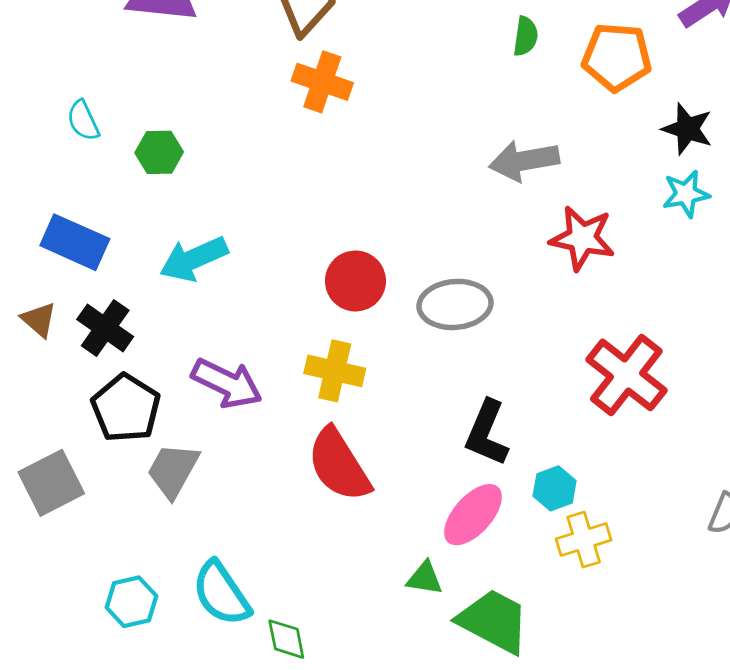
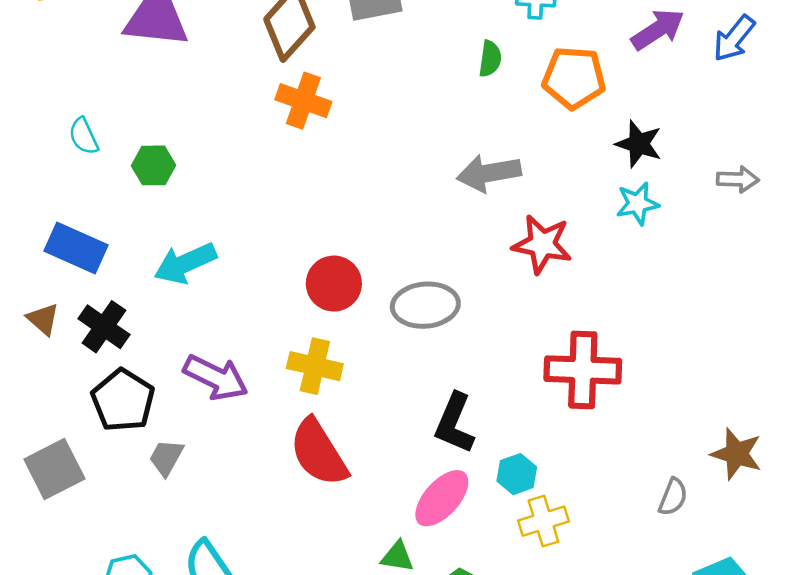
red cross: (626, 375) -> (583, 370), turned -36
gray trapezoid: (173, 470) -> (166, 458), size x0.7

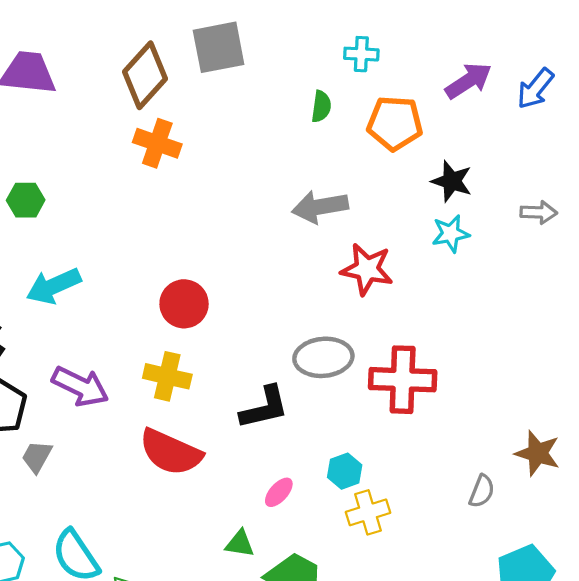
gray ellipse: (425, 305) -> (323, 357), moved
black L-shape: (455, 423) -> (264, 408), moved, turned -126
red semicircle: (319, 452) -> (171, 452), turned -34
pink ellipse: (442, 498) -> (279, 492), size x0.6

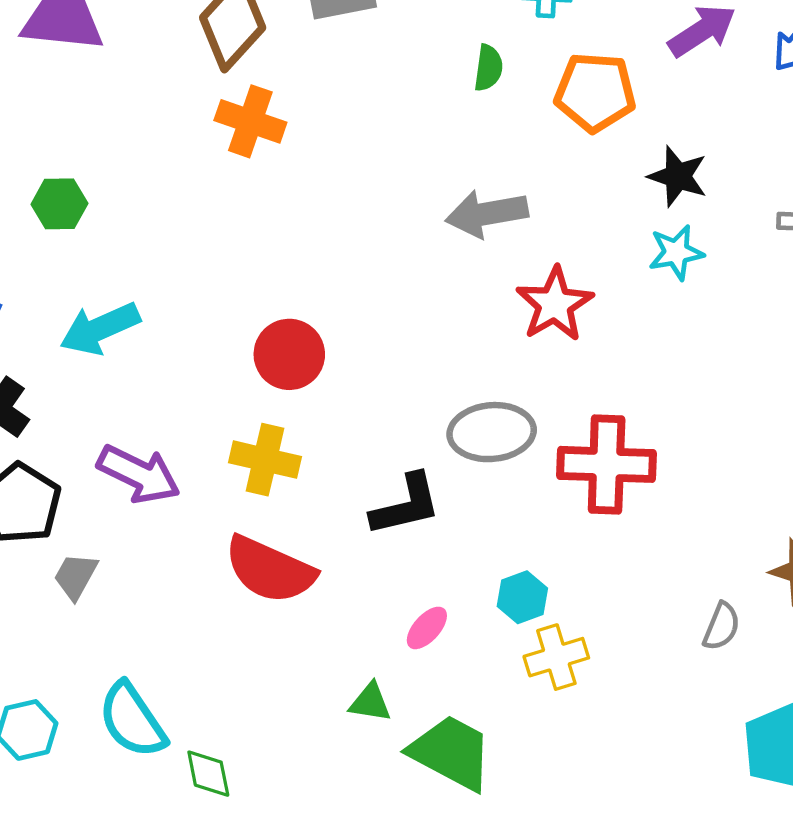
red star: (367, 269) -> (555, 304), turned 30

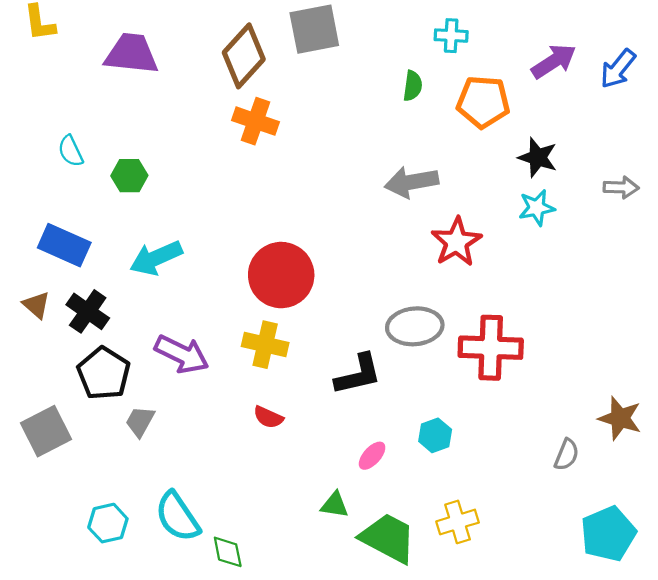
red circle: (289, 354) -> (281, 275), size x1.4
red semicircle: (270, 570) -> (268, 417), size x0.5
yellow cross: (556, 657) -> (458, 522), moved

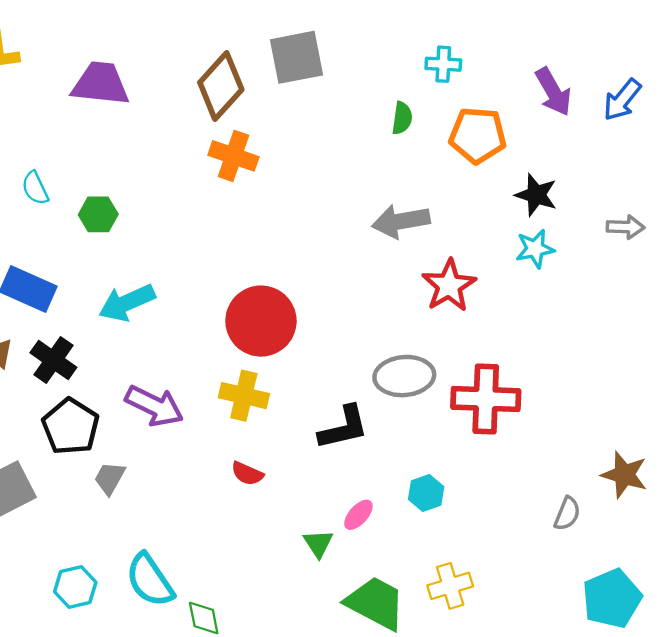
purple arrow: (554, 61) -> (553, 92), turned 93
green triangle: (335, 505) -> (318, 543), moved, turned 48

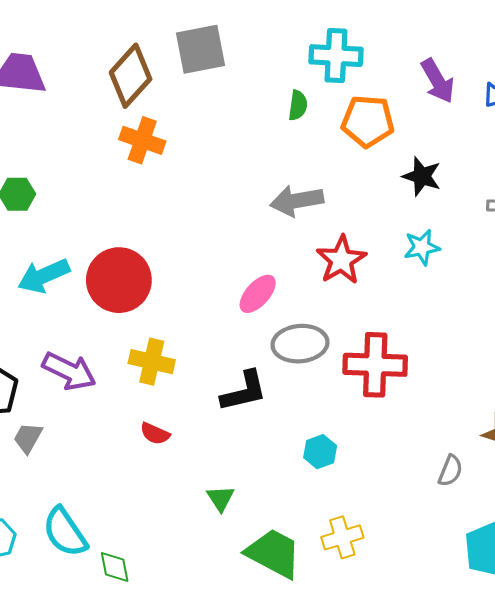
cyan cross: (443, 64) -> (336, 56), size x1.6
cyan star: (535, 249) -> (422, 247), moved
red circle: (261, 321) -> (119, 280), moved
pink ellipse: (358, 515) -> (258, 294), moved, size x1.4

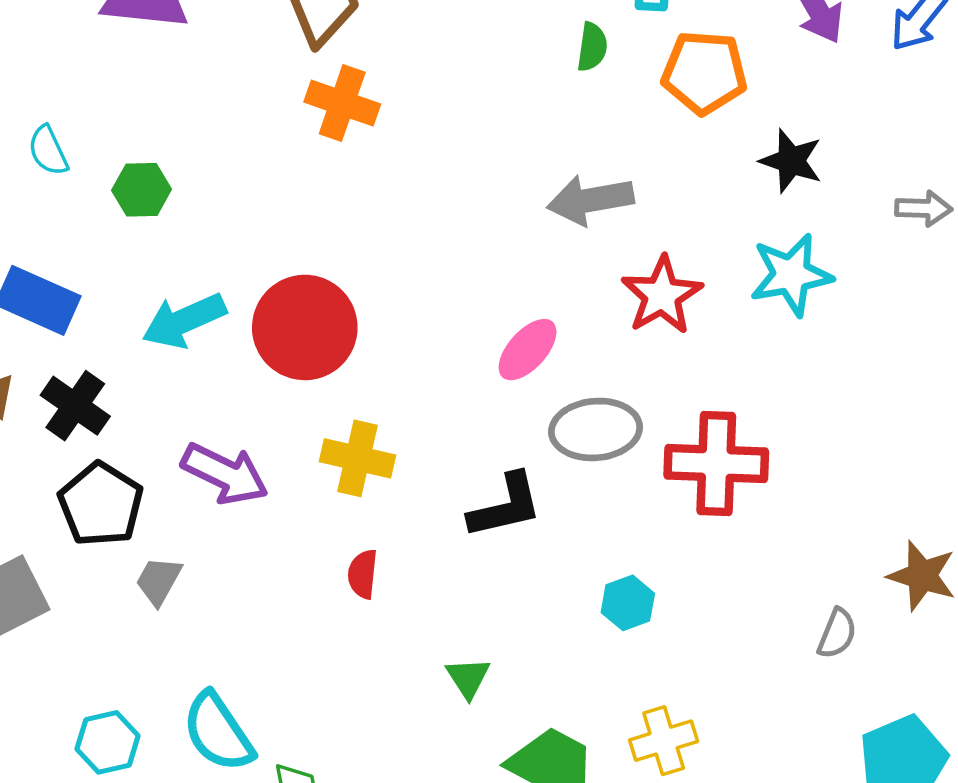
cyan star: (422, 247) -> (791, 275), size x1.4
red semicircle: (155, 434) -> (363, 574), turned 72

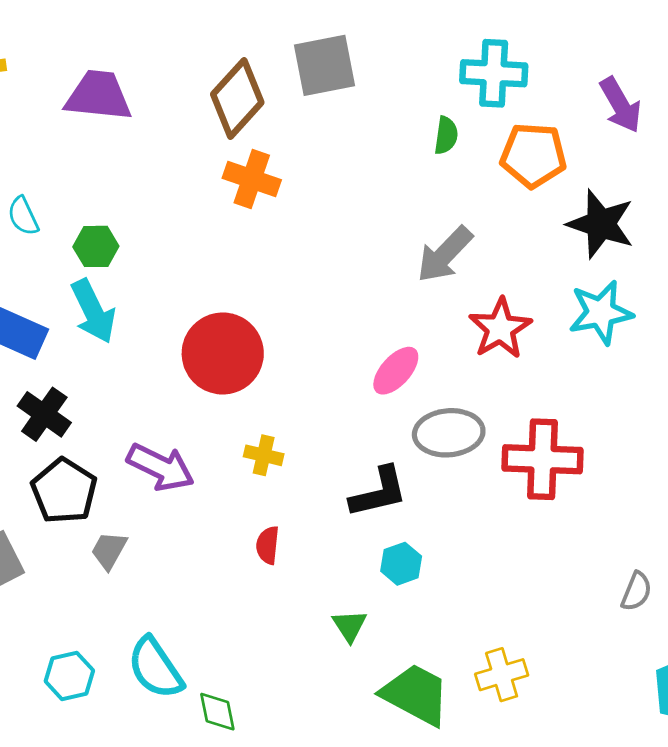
black star: (791, 161) -> (601, 224), size x1.4
gray arrow: (590, 200) -> (445, 254), turned -36
cyan arrow: (184, 321) -> (93, 311), moved, turned -92
yellow cross: (357, 458) -> (264, 455), size x0.7
cyan hexagon: (628, 603) -> (401, 564), moved

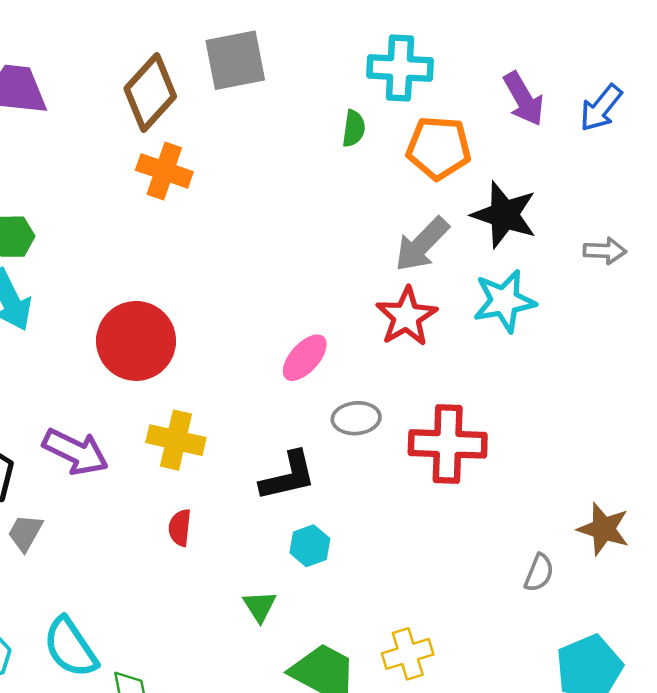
gray arrow: (445, 254) -> (422, 244), moved
gray ellipse: (449, 433) -> (356, 418), size x0.7
yellow cross: (264, 455) -> (176, 440), size x1.5

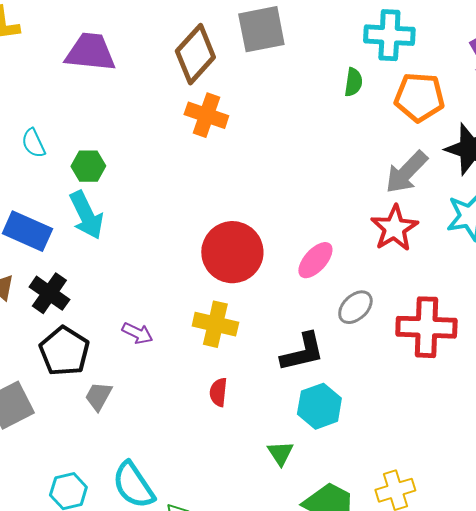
red circle: (136, 341) -> (232, 252), moved
gray ellipse: (356, 418) -> (355, 307), turned -39
purple arrow: (75, 452) -> (137, 333), size x0.6
cyan hexagon: (310, 546) -> (319, 406), size x1.4

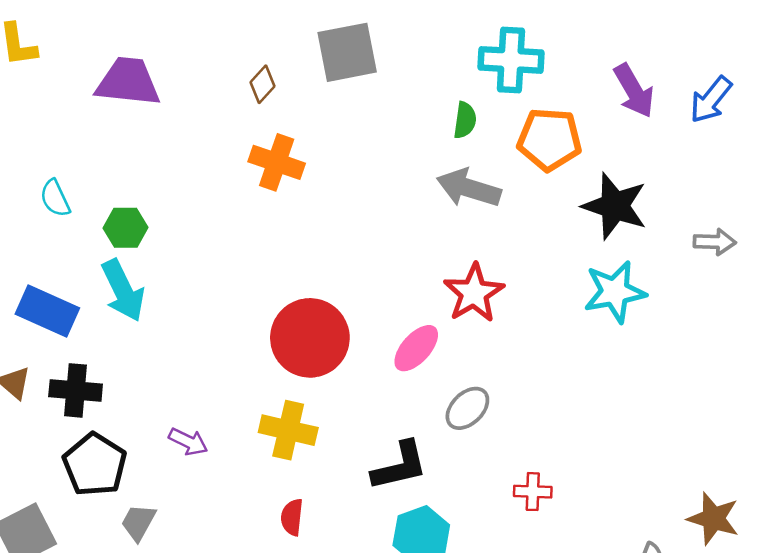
brown diamond: (195, 54) -> (263, 84), size x0.5
gray arrow: (406, 172) -> (469, 188), moved, turned 63
red star: (394, 228) -> (474, 293), moved
black cross: (49, 293) -> (76, 390), turned -30
red cross: (426, 327) -> (533, 492), moved, size x0.5

